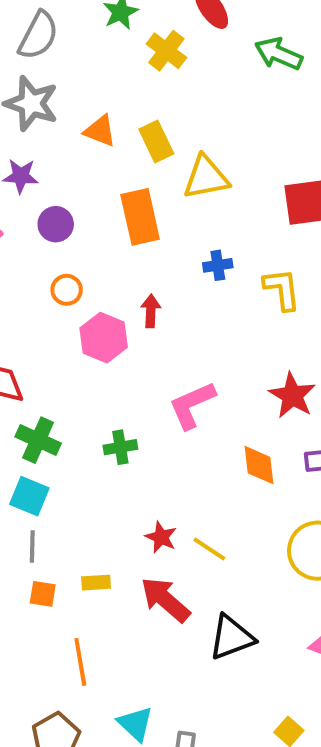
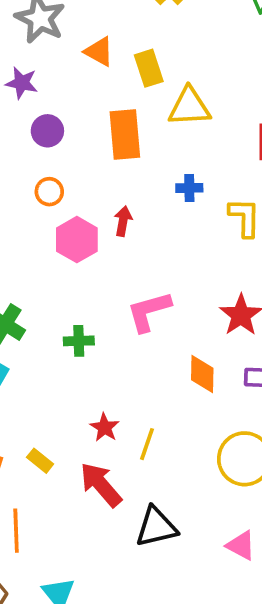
yellow line: (209, 549) -> (147, 444), turned 68
yellow rectangle: (96, 583) -> (40, 461), turned 35

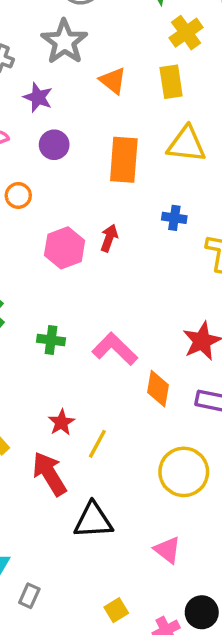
yellow rectangle: (149, 68) -> (171, 82), moved
orange circle: (49, 192) -> (18, 195), moved
pink L-shape: (149, 311) -> (115, 349), moved, turned 51

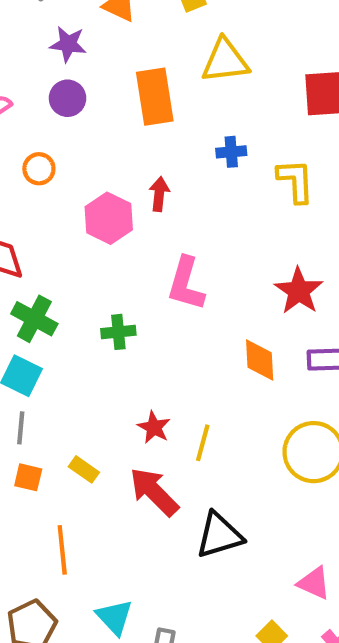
purple star: (38, 97) -> (68, 44), moved
pink L-shape: (115, 349) -> (186, 284), moved, turned -105
pink triangle: (167, 550) -> (314, 583), moved

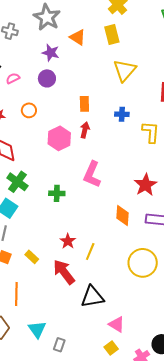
yellow triangle: (225, 61) -> (125, 70), turned -50
orange rectangle: (155, 97) -> (84, 104), moved, size x0.6
pink triangle: (314, 583) -> (117, 324), moved

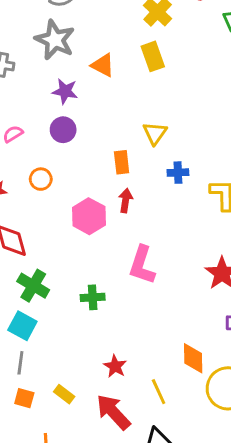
yellow triangle: (125, 70) -> (155, 133), moved, size x0.7
orange diamond: (123, 215) -> (193, 358), moved
yellow line: (90, 252) -> (159, 392), moved, turned -42

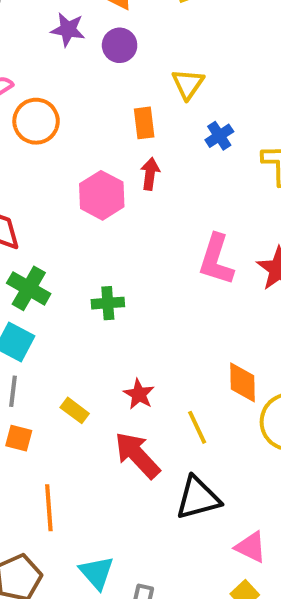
purple circle: (63, 130) -> (120, 45), moved
blue cross: (178, 173) -> (219, 136), turned -30
orange circle: (41, 179) -> (36, 121), moved, size x1.5
pink L-shape: (142, 265) -> (216, 260), moved
yellow rectangle: (64, 394) -> (75, 410), moved

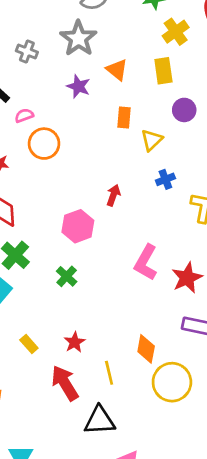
purple circle: (120, 45) -> (184, 110), moved
orange rectangle: (144, 123) -> (124, 117), moved
pink hexagon: (102, 195) -> (78, 226), moved
green cross: (108, 303) -> (67, 276), turned 35

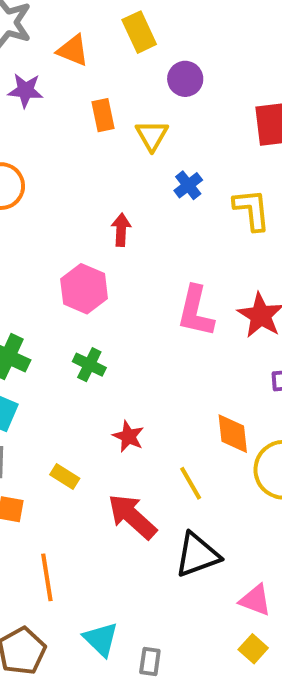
red star: (75, 342) -> (128, 436), moved

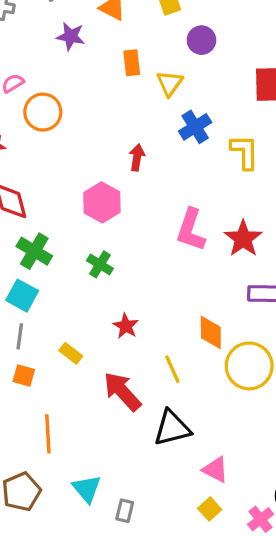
blue cross: (188, 185) -> (195, 127), size x1.4

